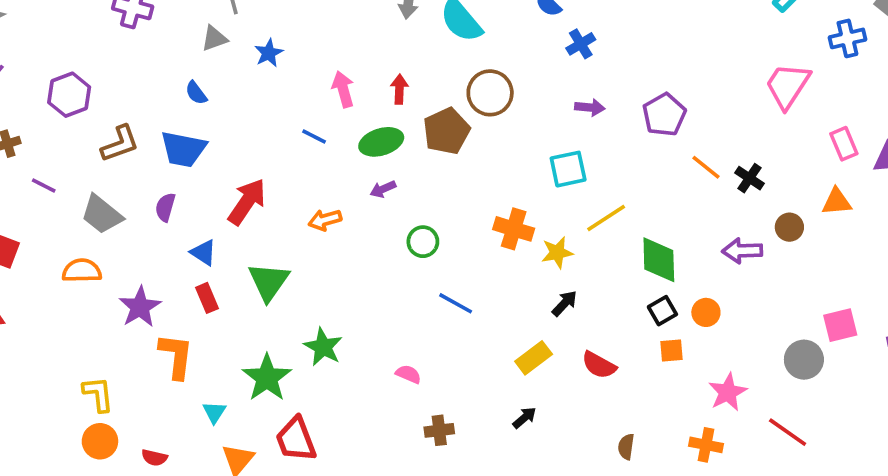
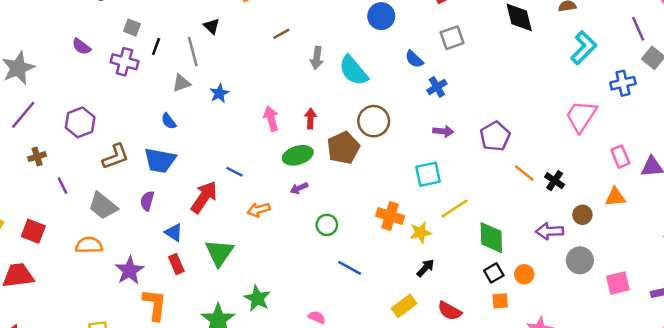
blue line: (314, 136) -> (234, 172), moved
purple line: (44, 185) -> (62, 186), turned 36
gray circle: (804, 360) -> (580, 260), moved

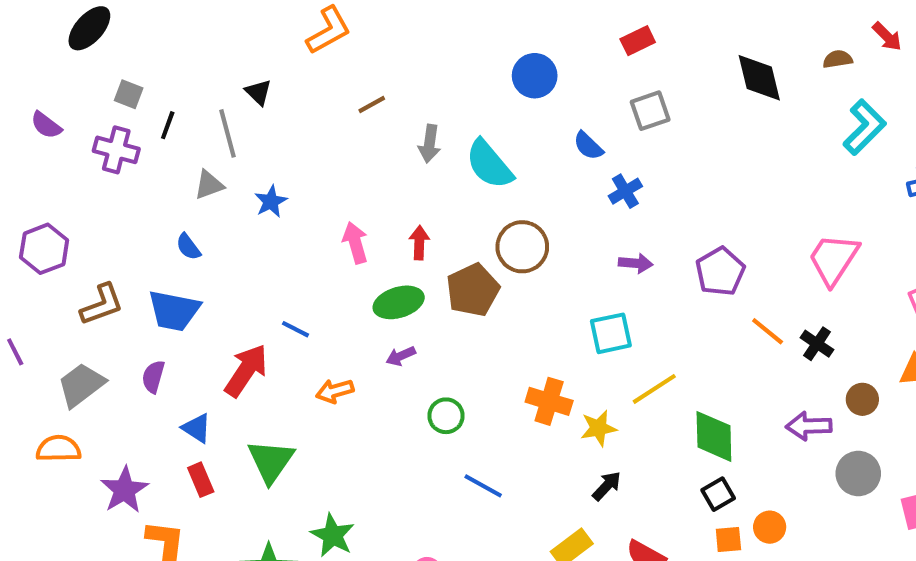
pink trapezoid: (581, 116) -> (834, 259), moved
gray trapezoid: (103, 206) -> (81, 385), turned 104
orange circle: (524, 274) -> (770, 527), moved

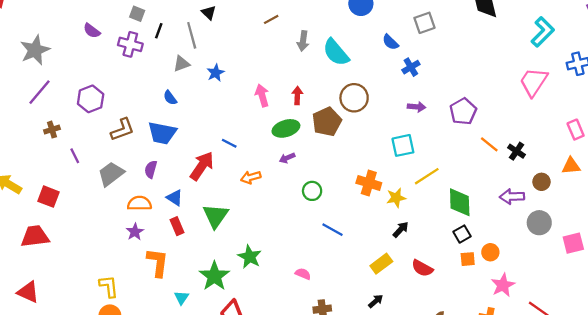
pink trapezoid: (834, 259) -> (534, 82), moved
orange semicircle: (58, 449) -> (139, 203), moved
purple star: (124, 490) -> (135, 232), size x0.7

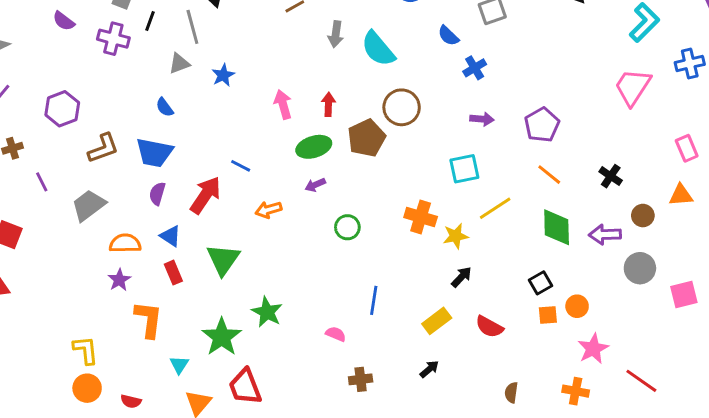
orange line: (489, 144) -> (549, 175), moved
purple semicircle: (151, 169) -> (157, 194), moved
green diamond: (460, 202) -> (557, 227), moved
blue line: (333, 230) -> (374, 300), moved, turned 70

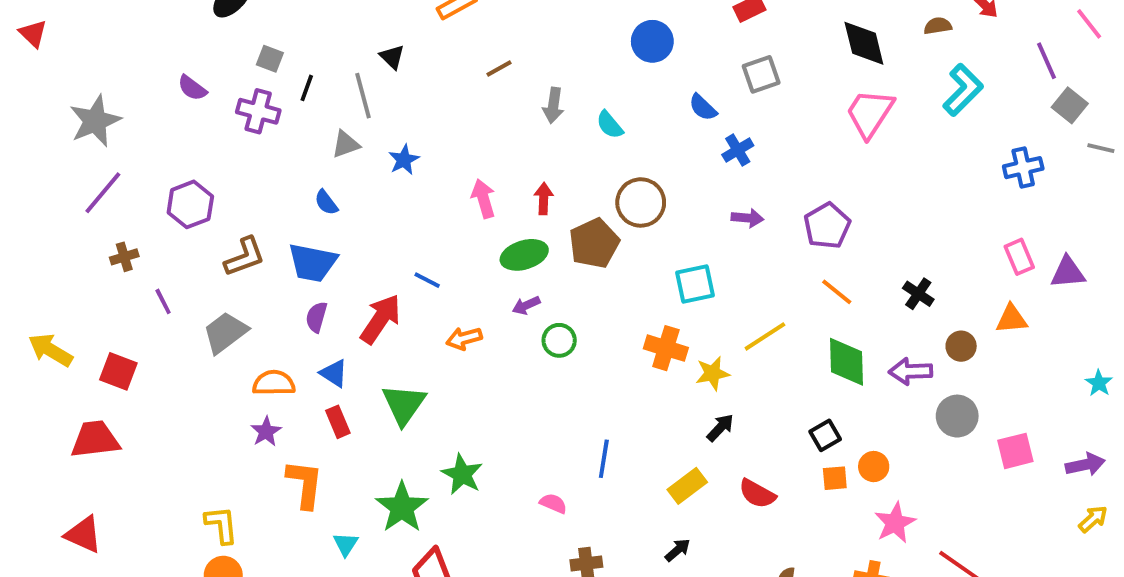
cyan semicircle: (378, 49) -> (610, 125), size x0.6
blue cross: (690, 63) -> (1023, 168), moved
pink trapezoid: (633, 87) -> (870, 113), moved
cyan square: (464, 169) -> (695, 284), moved
green circle: (347, 227) -> (559, 340), moved

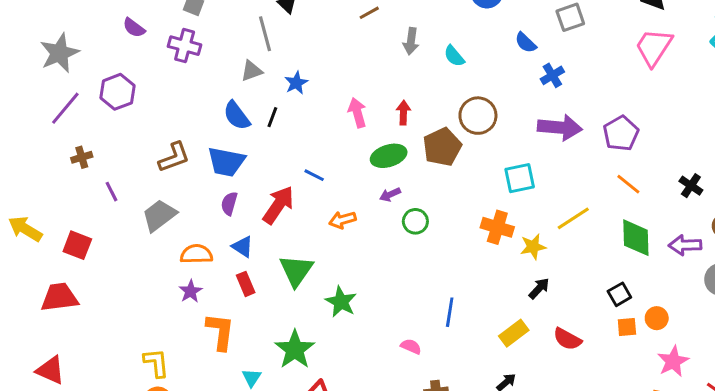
black line: (307, 88) -> (272, 117), moved
blue semicircle: (326, 202) -> (237, 116), size x1.5
purple hexagon: (190, 204) -> (118, 92), moved
purple arrow: (747, 218) -> (560, 128), size x1.8
green star: (462, 474) -> (341, 302), moved

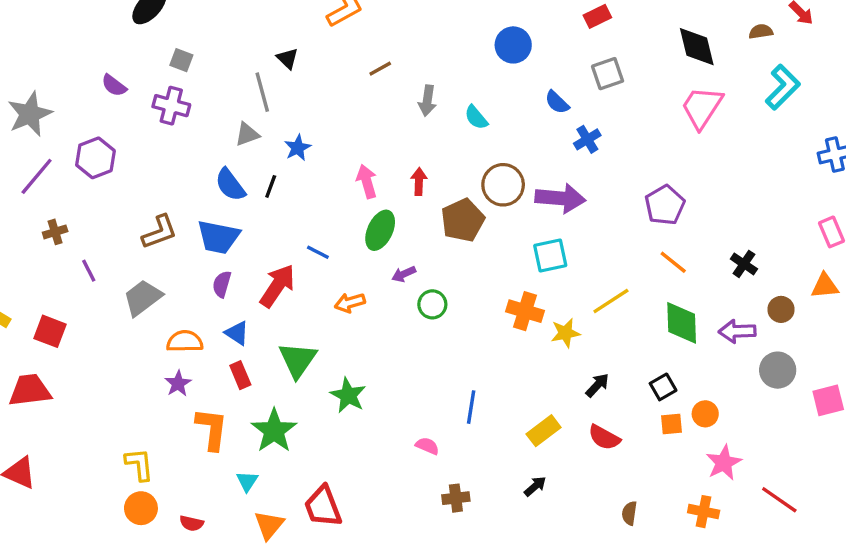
purple arrow: (560, 128) -> (560, 198), moved
green ellipse: (389, 156) -> (380, 230), moved, turned -48
black arrow: (539, 288) -> (597, 385), moved
green star: (295, 349) -> (274, 431), moved

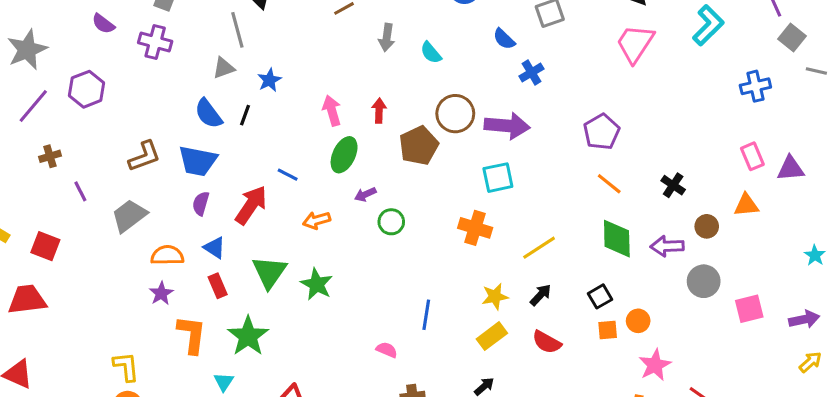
yellow line: (611, 301) -> (539, 248), moved
yellow star: (565, 333) -> (495, 296), moved
green star: (348, 395) -> (317, 284), moved

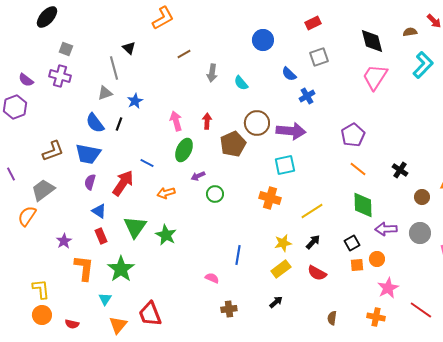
purple semicircle: (103, 24) -> (26, 80), moved
purple arrow: (667, 246) -> (386, 229), moved
orange semicircle: (167, 255) -> (27, 216), moved, turned -55

